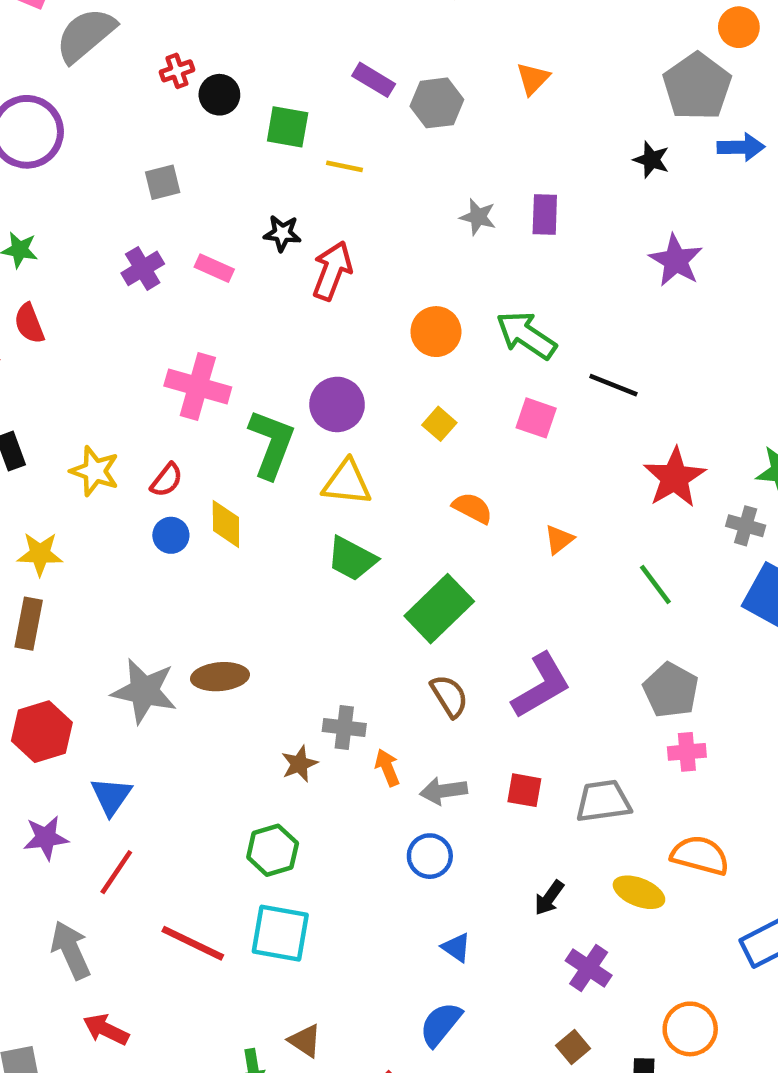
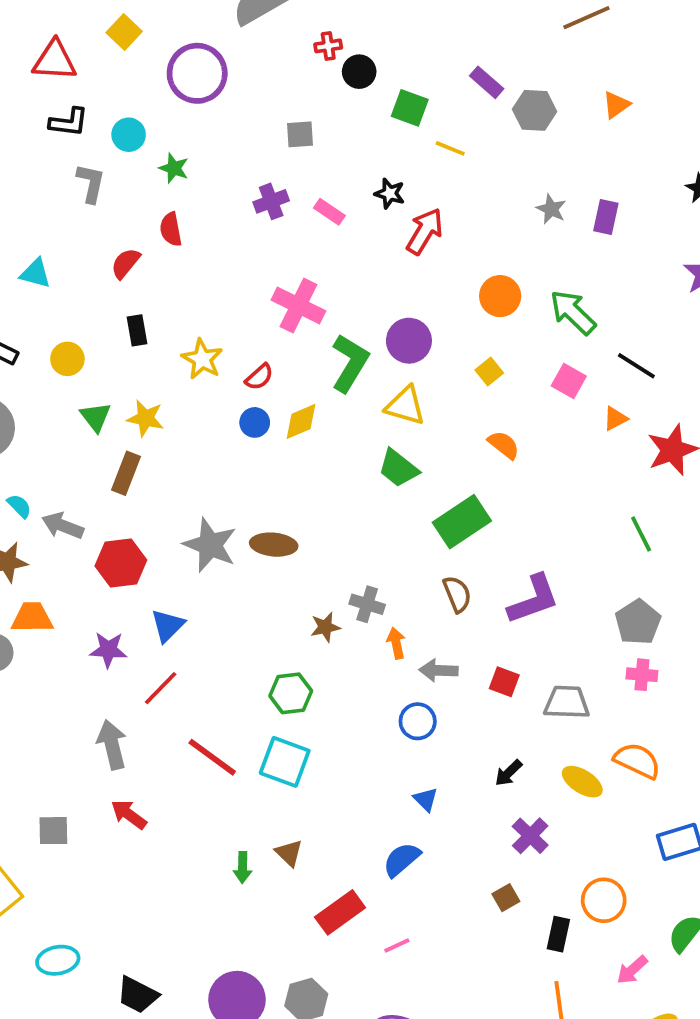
yellow diamond: (226, 524) -> (301, 421), turned 57
orange triangle: (559, 540) -> (615, 419), moved

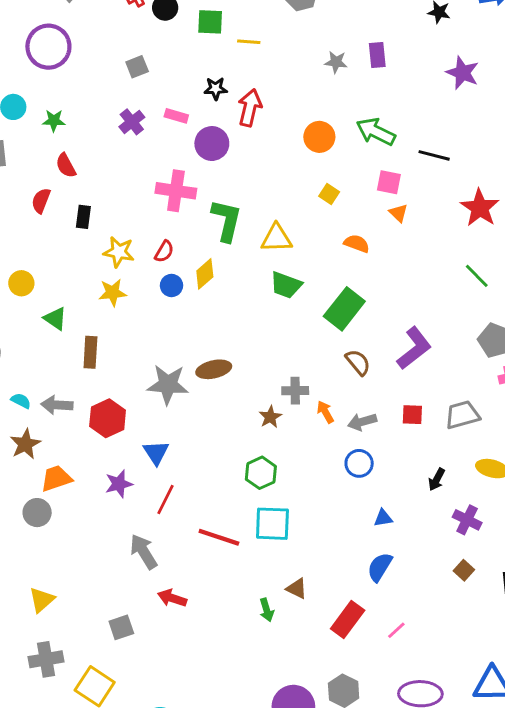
black rectangle: (137, 330) -> (83, 217), moved, turned 35
purple circle: (409, 341) -> (212, 144), moved
yellow star: (146, 418) -> (113, 293), moved
orange triangle: (615, 419) -> (398, 213), moved, turned -30
blue triangle: (426, 799) -> (383, 518), turned -36

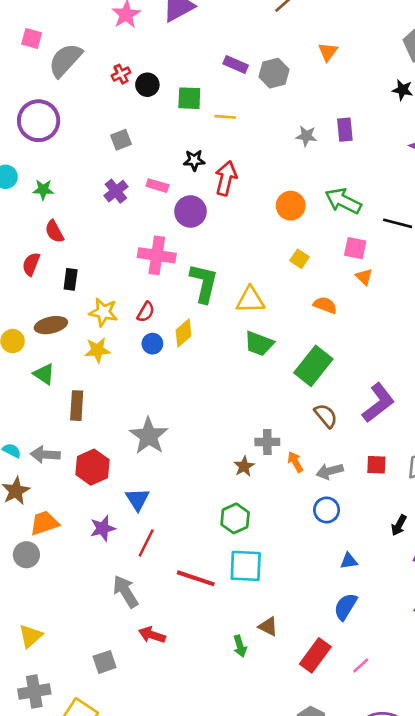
brown ellipse: (214, 369) -> (51, 325), moved
gray star: (168, 384) -> (149, 436), turned 30

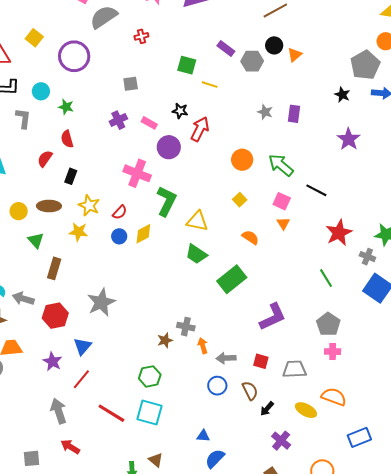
black circle: (147, 85) -> (274, 45), moved
brown semicircle: (326, 416) -> (250, 391), moved
purple star: (103, 528) -> (52, 361), turned 30
blue triangle: (349, 561) -> (203, 436), moved

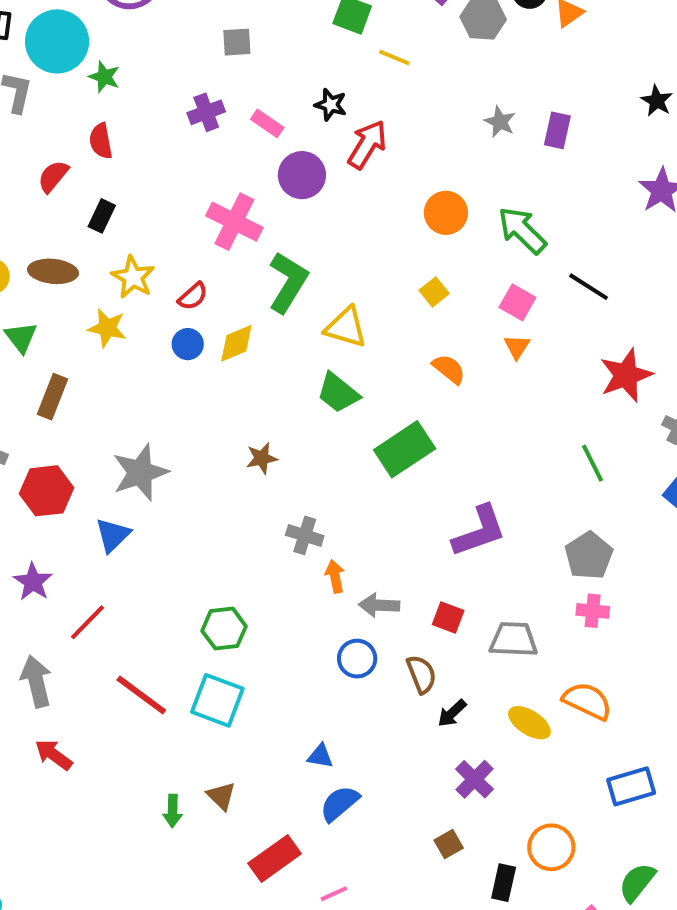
cyan circle: (41, 91) -> (57, 41), size x1.8
brown star: (165, 340) -> (262, 458), moved
blue triangle: (82, 346) -> (113, 535), moved

